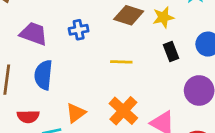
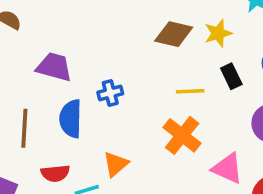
blue cross: (79, 30) -> (110, 93), moved
yellow line: (121, 62) -> (190, 91), moved
orange cross: (123, 111) -> (182, 135), moved

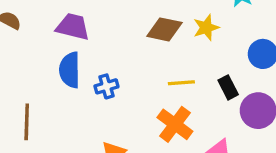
purple trapezoid: (54, 67) -> (73, 27), moved
black rectangle: (231, 76) -> (228, 87), moved
blue semicircle: (71, 119) -> (70, 70), moved

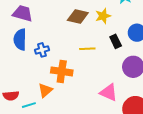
black rectangle: (228, 87) -> (116, 41), moved
orange cross: (175, 124) -> (62, 71), moved, turned -30

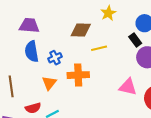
brown diamond: (78, 16) -> (81, 30), moved
black rectangle: (116, 41) -> (135, 40), moved
orange triangle: (45, 90) -> (49, 83), moved

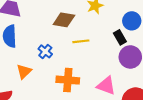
blue cross: (55, 58) -> (45, 51), moved, turned -32
orange cross: (78, 75) -> (68, 80), moved

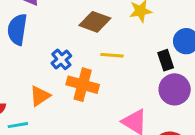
orange triangle: (24, 72) -> (40, 96), moved
orange cross: (68, 80) -> (83, 85), moved

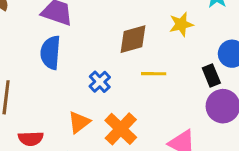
brown diamond: (95, 22) -> (133, 39), turned -32
orange cross: (83, 85) -> (121, 129), moved, turned 32

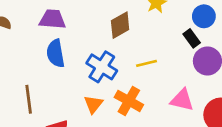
yellow line: (154, 74) -> (147, 63), moved
blue cross: (100, 82) -> (102, 67), size x1.6

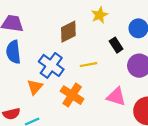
black rectangle: (192, 38) -> (116, 45), moved
orange triangle: (93, 104) -> (35, 87), moved

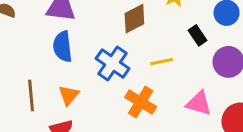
orange triangle: (35, 87) -> (69, 95), moved

